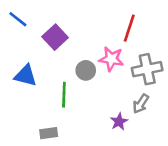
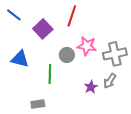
red line: (129, 28) -> (72, 16), moved
purple star: (119, 122) -> (91, 87), moved

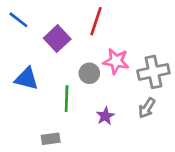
purple star: (91, 87) -> (105, 116), moved

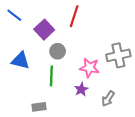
pink star: (116, 61) -> (90, 68), moved
gray circle: (89, 73) -> (58, 51), moved
gray arrow: (147, 108) -> (108, 99), moved

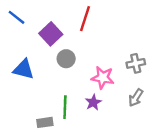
gray cross: (118, 55) -> (136, 63), size x0.7
green line: (51, 76) -> (65, 107), moved
gray arrow: (108, 99) -> (136, 98), moved

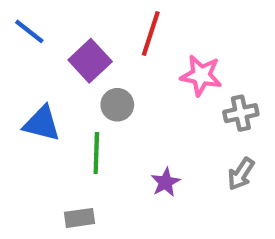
pink star: (103, 78) -> (201, 75), moved
green line: (65, 107) -> (96, 153), moved

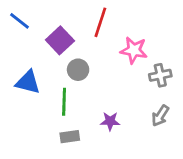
purple star: (165, 182) -> (110, 121), turned 30
gray rectangle: (80, 218) -> (70, 137), moved

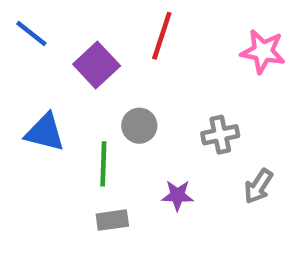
pink star: (134, 50) -> (263, 51), moved
gray circle: (78, 70) -> (139, 126), moved
gray cross: (160, 75) -> (220, 135), moved

